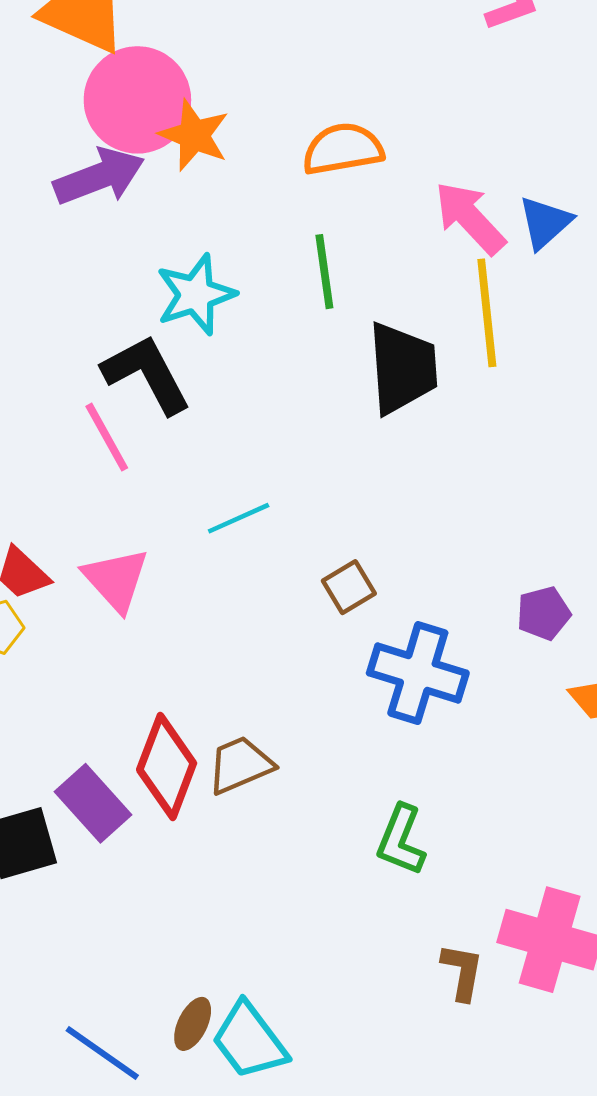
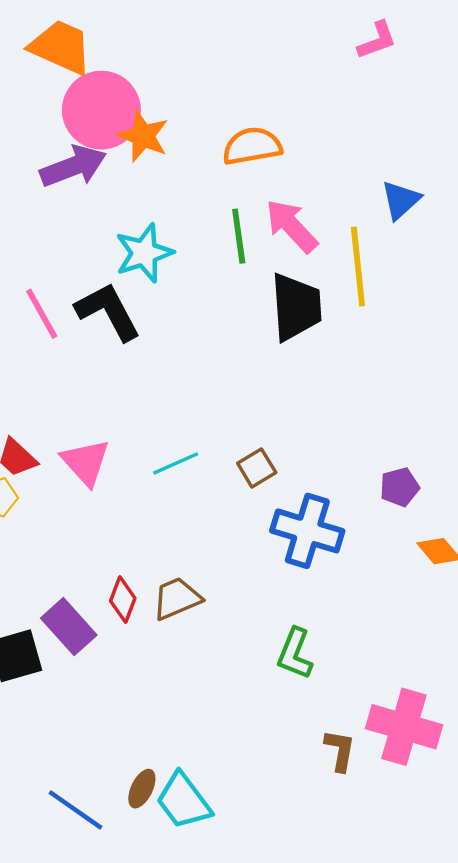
pink arrow: (470, 218) -> (292, 226), moved
pink line: (107, 437) -> (42, 314), moved
cyan line: (239, 518) -> (176, 463), moved
red diamond: (167, 766) -> (123, 600), size x0.6

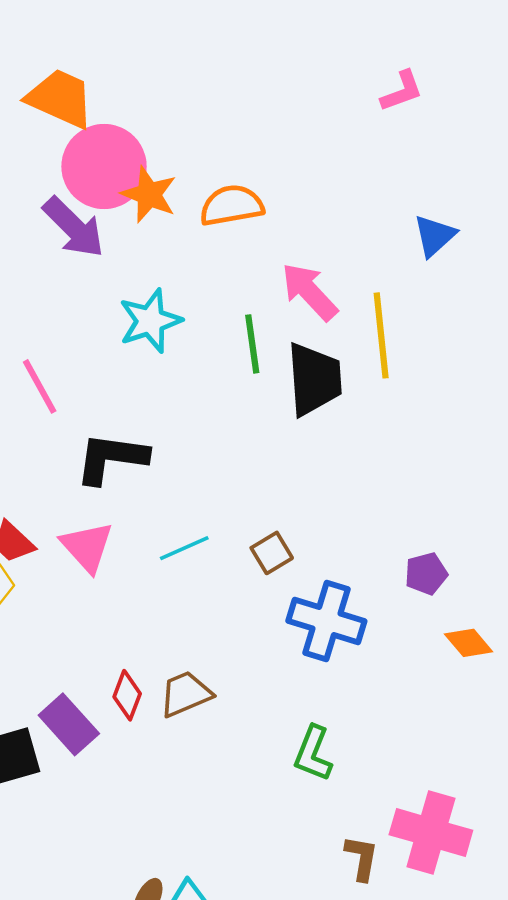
orange semicircle: (252, 146) -> (232, 205), moved
purple arrow: (73, 166) -> (74, 227), turned 66
blue triangle: (401, 200) -> (435, 236), moved
green line: (239, 236) -> (252, 344), moved
black L-shape: (108, 311) -> (111, 458), moved, turned -54

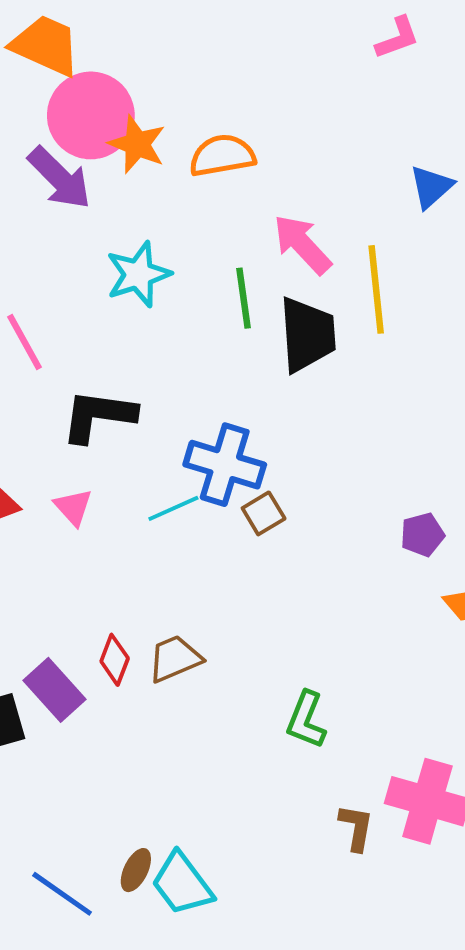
pink triangle: (87, 547) -> (73, 507), size x0.7
blue cross: (326, 621) -> (225, 465), moved

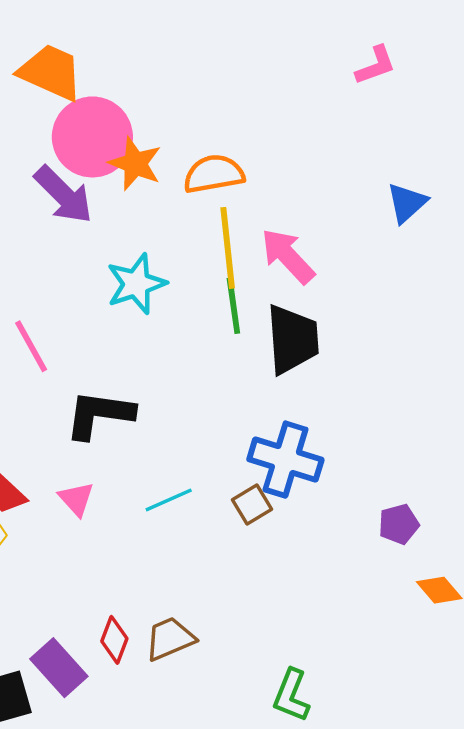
yellow line: (376, 289) -> (228, 248), moved
blue cross: (225, 465) -> (285, 460), moved

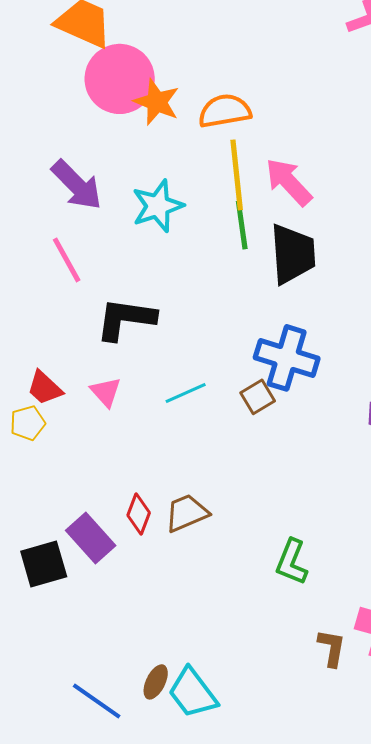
purple arrow: (64, 195) -> (77, 185), moved

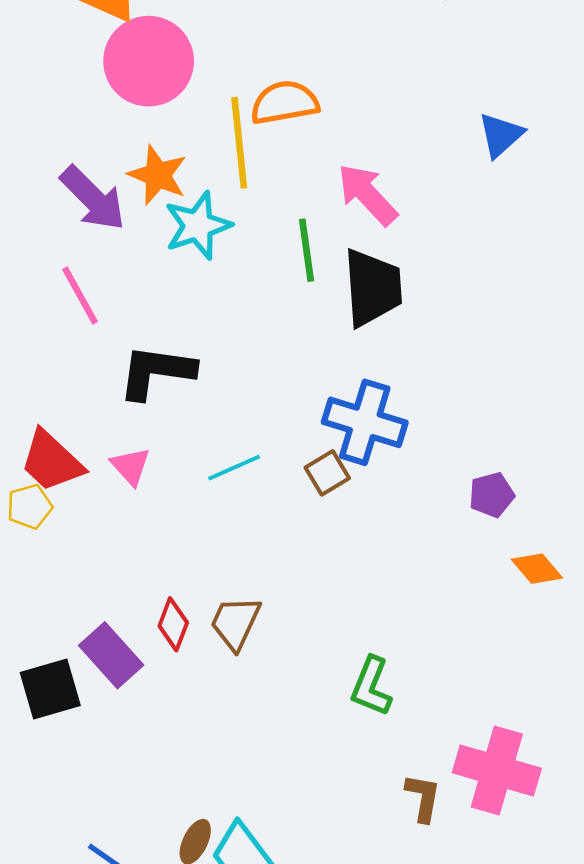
orange star: (157, 102) -> (158, 175), moved
yellow line: (237, 175) -> (239, 143), moved
red trapezoid: (45, 388) -> (52, 461), size x1.4
brown trapezoid: (187, 513) -> (235, 623), turned -42

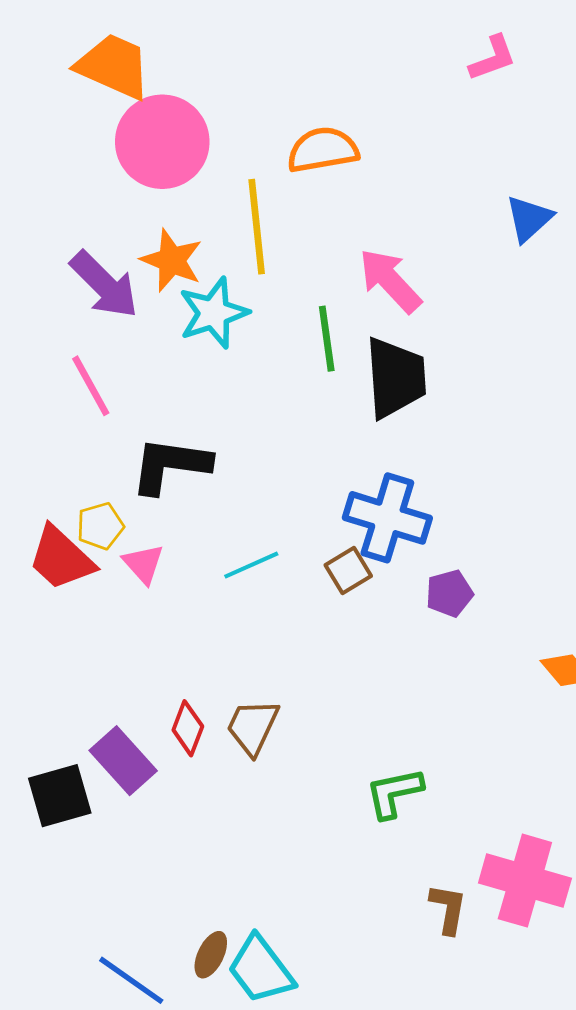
orange semicircle: (285, 103) -> (323, 150), moved
purple pentagon: (492, 495) -> (449, 593), moved
yellow pentagon: (30, 506) -> (100, 526), moved
green L-shape: (371, 686) -> (394, 793), turned 56

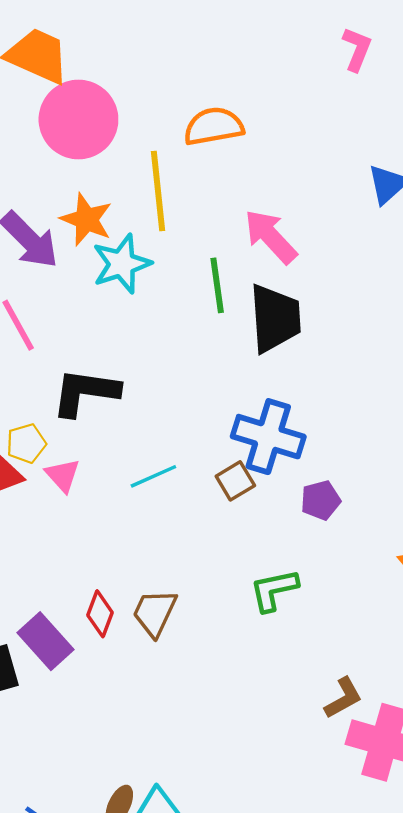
pink L-shape: (493, 58) -> (357, 49), turned -48
green L-shape: (394, 793) -> (274, 590), moved
brown L-shape: (448, 909) -> (343, 698), moved, turned 51

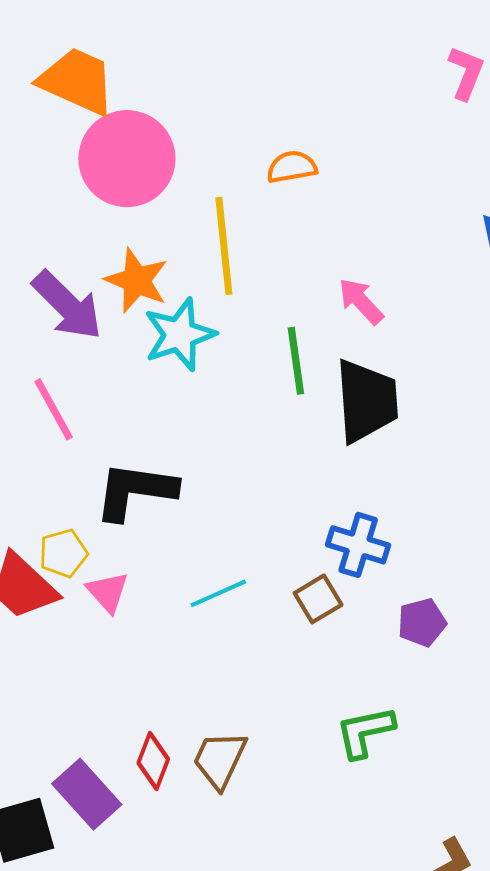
orange semicircle: (214, 126) -> (292, 167), size x0.7
pink arrow: (271, 237) -> (361, 301), size x0.7
blue cross: (268, 437) -> (358, 545), size x0.7

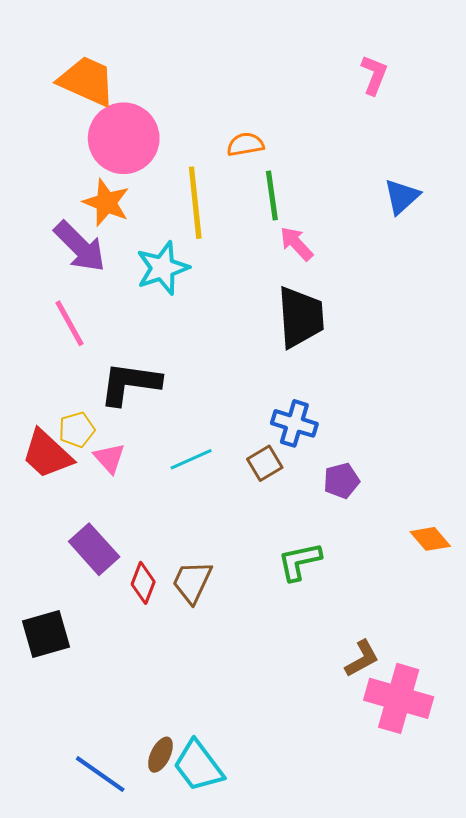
orange star: (137, 280) -> (106, 203), moved
green line: (296, 361) -> (272, 196), moved
purple rectangle: (87, 794) -> (94, 549), moved

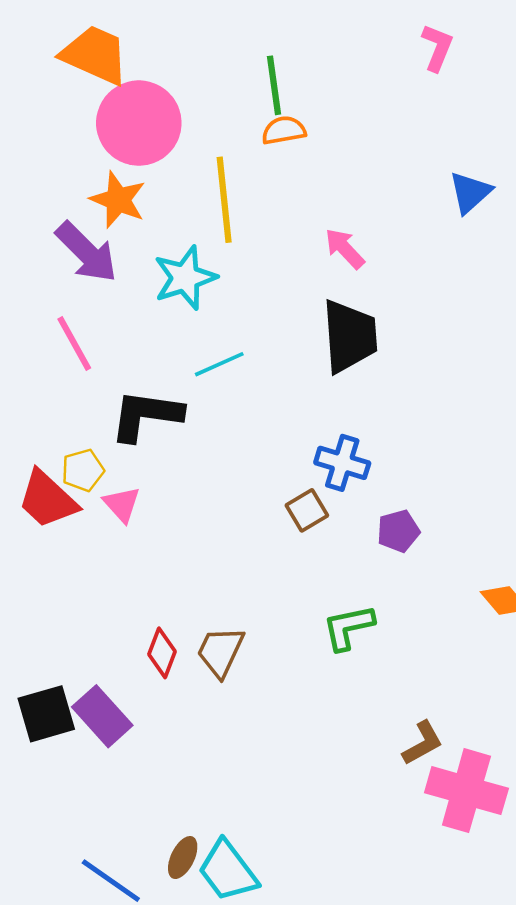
green line: (272, 196) -> (274, 85), moved
cyan line: (191, 459) -> (219, 364), moved
purple rectangle: (94, 549) -> (102, 716), moved

